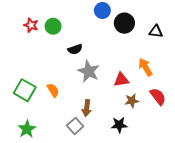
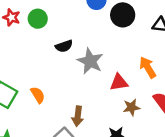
gray star: (89, 71) -> (90, 61), moved

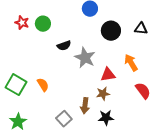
black circle: (123, 15) -> (111, 31), moved
brown star: (131, 107) -> (103, 94), moved
brown arrow: (78, 116) -> (85, 106), moved

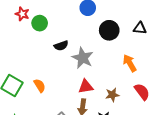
red star: (22, 23) -> (22, 14), moved
red triangle: (108, 75) -> (86, 87), moved
brown star: (103, 94) -> (112, 95), moved

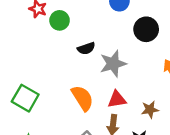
gray star: (83, 58) -> (113, 64), turned 30
orange semicircle: (40, 86) -> (82, 98), moved, size x1.5

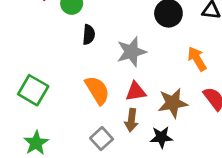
black semicircle: (86, 48) -> (89, 35), moved, turned -66
brown star: (150, 110) -> (173, 103), size x1.5

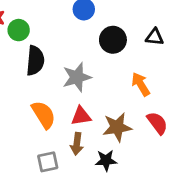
black semicircle: (89, 35) -> (35, 61), size x1.5
gray square: (102, 139) -> (48, 162), turned 30

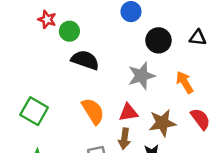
black semicircle: (35, 61) -> (85, 60), turned -76
gray star: (77, 77) -> (141, 76), moved

